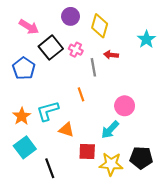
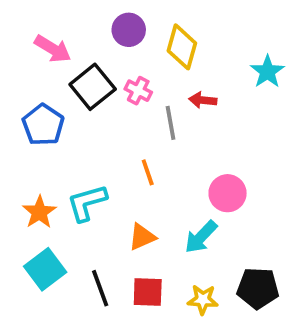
orange triangle: (66, 130) -> (142, 237), moved, turned -42
red square: (87, 152) -> (148, 292), moved
yellow star: (111, 164) -> (203, 300), size x0.7
black line: (50, 168) -> (100, 288), moved

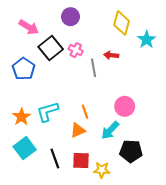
yellow diamond: (182, 47) -> (122, 23), moved
orange line: (148, 172) -> (85, 112), moved
black pentagon: (258, 288) -> (131, 151), moved
yellow star: (203, 300) -> (102, 170), moved

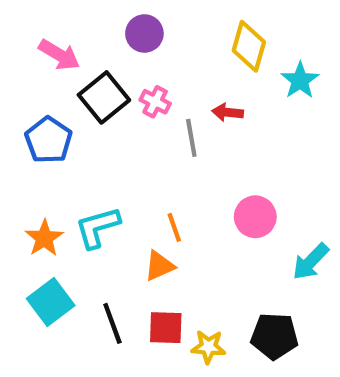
cyan arrow: (110, 130) -> (311, 262), moved
black pentagon: (131, 151) -> (274, 336), moved

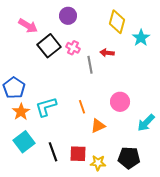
blue pentagon: (49, 140) -> (14, 88), moved
orange triangle: (159, 266) -> (98, 126), moved

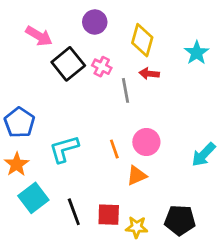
yellow diamond: (117, 22) -> (142, 40), moved
pink circle: (120, 102) -> (146, 142), moved
orange star: (21, 112) -> (17, 164), moved
cyan arrow: (146, 123) -> (204, 155), moved

